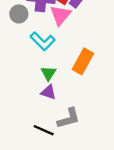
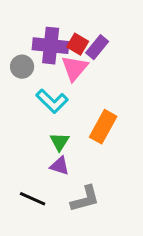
black line: (44, 130) -> (33, 199), moved

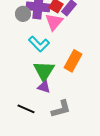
gray circle: (22, 67) -> (23, 14), moved
green triangle: (60, 142) -> (44, 71), size x1.6

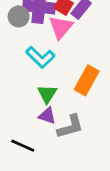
green triangle: (44, 71) -> (47, 94), size x0.7
gray L-shape: (61, 109) -> (70, 127), moved

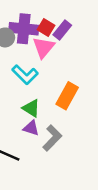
green triangle: (47, 94) -> (31, 108), turned -30
gray L-shape: (70, 127) -> (52, 138), turned -30

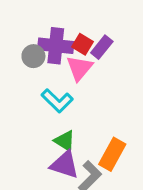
orange rectangle: (67, 96) -> (112, 154), moved
purple triangle: (31, 128) -> (65, 165), size x1.5

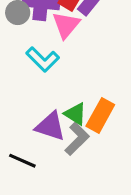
green triangle: (65, 141) -> (75, 114), moved

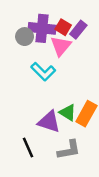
gray L-shape: (77, 139) -> (69, 150), moved, turned 35
black line: (22, 161) -> (28, 148), turned 42

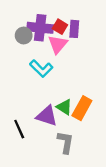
purple rectangle: (78, 30) -> (74, 29), turned -35
black line: (28, 148) -> (19, 129), moved
gray L-shape: (69, 150) -> (65, 142), turned -70

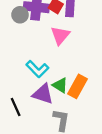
pink triangle: (58, 44) -> (60, 35), moved
cyan L-shape: (41, 69) -> (37, 69), moved

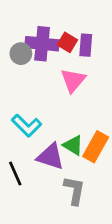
cyan L-shape: (37, 69) -> (27, 126), moved

